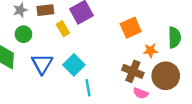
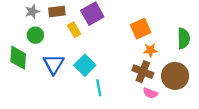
orange star: (150, 51) -> (150, 50), moved

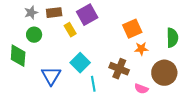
blue triangle: (54, 64) -> (51, 76), moved
brown cross: (143, 72) -> (119, 69), moved

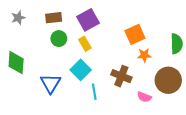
gray star: (31, 13) -> (18, 18), moved
yellow rectangle: (70, 30) -> (85, 44), moved
green circle: (34, 35) -> (59, 39), moved

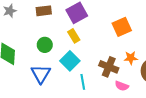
green circle: (59, 39) -> (45, 45), moved
orange star: (144, 55) -> (131, 58), moved
pink semicircle: (144, 97) -> (122, 86), moved

